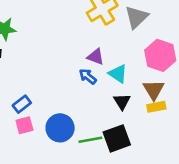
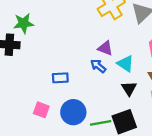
blue rectangle: (22, 104) -> (60, 78), moved, turned 35
pink square: (24, 125) -> (41, 110), turned 35

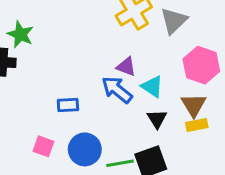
green star: (24, 23) -> (20, 34), turned 30
blue arrow: (98, 66) -> (117, 90), size x1.5

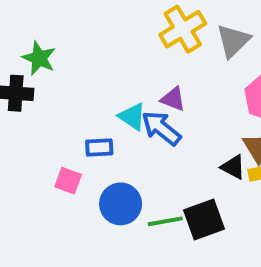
cyan triangle: (152, 87) -> (132, 117), moved
black triangle: (157, 119) -> (233, 167), moved, turned -30
pink square: (43, 146) -> (68, 181), moved

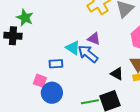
black triangle: (233, 167) -> (117, 74), moved
blue circle: (121, 204) -> (52, 93), moved

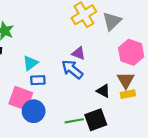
cyan triangle: (73, 48) -> (30, 63), moved, turned 49
pink square: (40, 81) -> (21, 98), size x1.6

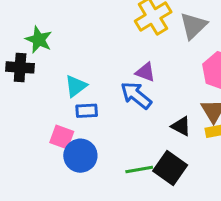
pink square: (21, 98) -> (62, 137), size x0.7
black square: (96, 120) -> (170, 168), turned -35

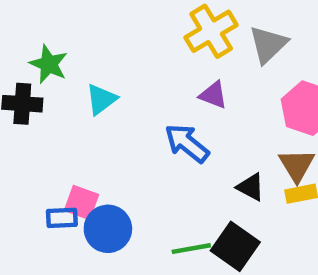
purple triangle: (145, 72) -> (213, 95), moved
cyan triangle: (76, 86) -> (101, 99), moved
blue rectangle: (87, 111) -> (62, 218), moved

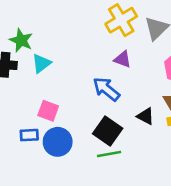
cyan triangle: (101, 99) -> (41, 63), moved
pink square: (82, 202) -> (48, 111), moved
black square: (235, 246) -> (108, 131), moved

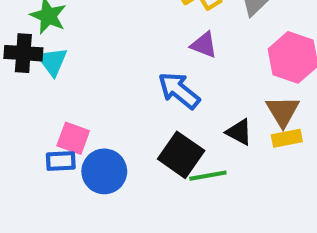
cyan triangle: (41, 63) -> (52, 61), moved, turned -30
pink square: (48, 111) -> (73, 138), moved
green line: (109, 154) -> (208, 176), moved

